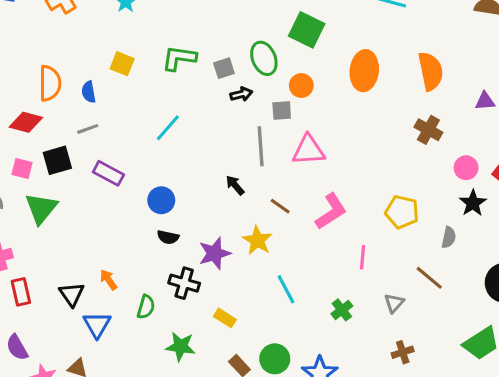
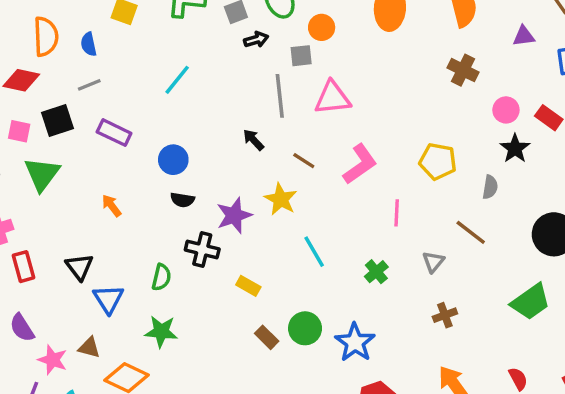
orange arrow: (109, 280) -> (112, 206), moved
green star: (181, 346) -> (161, 332), moved

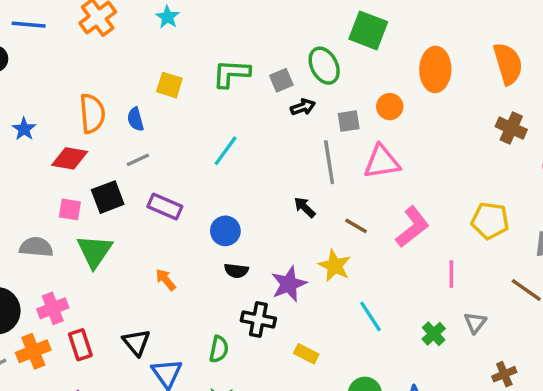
orange circle: (322, 27) -> (390, 107), moved
gray triangle: (433, 262) -> (475, 323), moved

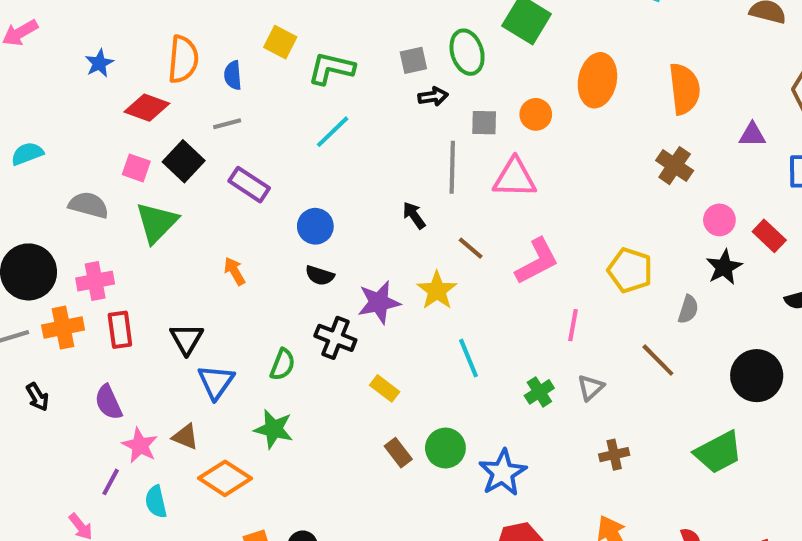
green L-shape: (231, 74) -> (331, 68), moved
black square: (108, 197) -> (184, 161), turned -36

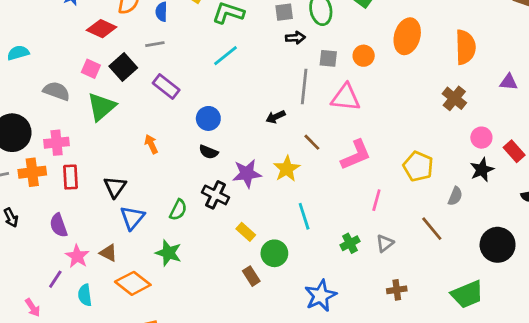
black arrow: (414, 215) -> (276, 117), turned -84
green circle: (445, 448) -> (274, 253), moved

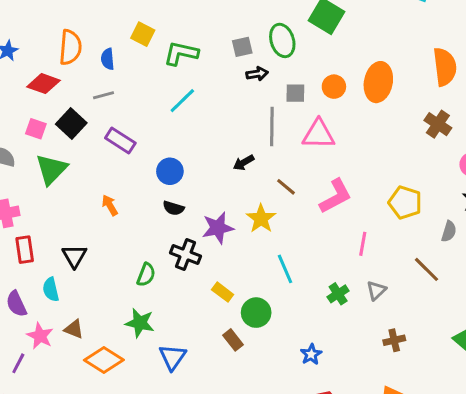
orange ellipse: (407, 36) -> (378, 82), moved
blue triangle: (132, 218) -> (172, 357), moved
cyan semicircle: (85, 295) -> (51, 289), moved
blue star: (321, 296) -> (311, 354), size x0.6

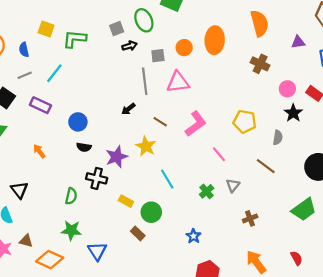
cyan line: (182, 101) -> (54, 73), moved
pink line: (363, 244) -> (219, 154), turned -42

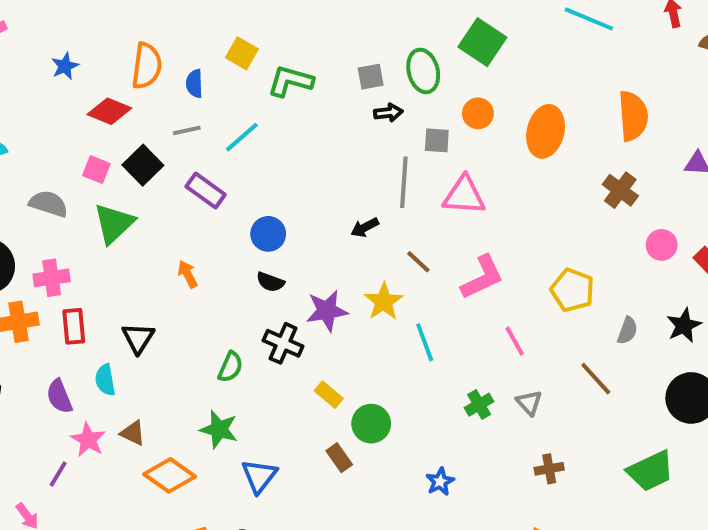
orange circle: (184, 48) -> (478, 113), moved
black star: (293, 113) -> (684, 325), moved
cyan line: (167, 179) -> (425, 342), moved
gray triangle: (233, 185) -> (529, 403), turned -32

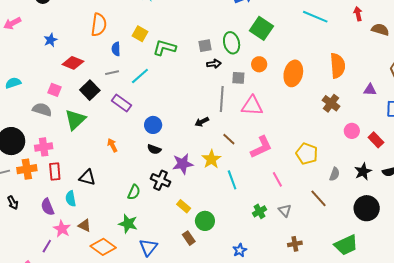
orange semicircle: (147, 66) -> (99, 25), moved
pink square: (96, 170) -> (55, 90), moved
black triangle: (138, 338) -> (87, 177), turned -48

